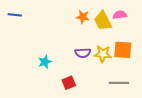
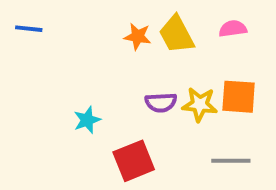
orange star: (83, 17) -> (138, 36), moved
yellow trapezoid: (103, 21) -> (176, 34), moved
red square: (69, 83) -> (134, 161), size x1.5

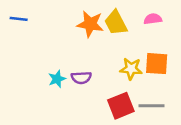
orange star: (138, 36) -> (90, 24), size x1.5
purple semicircle: (161, 102) -> (81, 78), moved
red square: (134, 161) -> (121, 106), moved

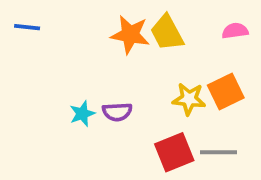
pink semicircle: (153, 19) -> (235, 31), moved
orange square: (157, 64) -> (226, 92), turned -30

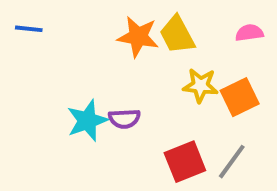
yellow star: (189, 99) -> (201, 85), moved
cyan star: (82, 114) -> (87, 121), size x1.5
gray line: (218, 152) -> (232, 162), turned -54

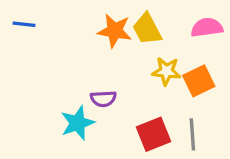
pink semicircle: (249, 33) -> (207, 28), size x1.4
cyan star: (87, 121) -> (77, 123), moved
gray line: (232, 162) -> (192, 134), turned -40

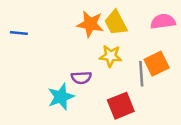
blue line: (24, 24) -> (19, 33), moved
yellow star: (166, 71) -> (111, 56), moved
gray line: (192, 134) -> (141, 74), moved

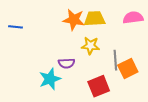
yellow trapezoid: (116, 23) -> (95, 19), turned 115
orange square: (157, 64) -> (128, 69), moved

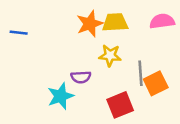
orange star: (74, 20) -> (90, 24), turned -30

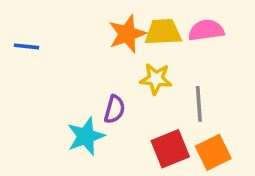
pink semicircle: (162, 21) -> (206, 30), moved
purple semicircle: (81, 77) -> (115, 109), turned -72
orange square: (156, 83) -> (213, 152), moved

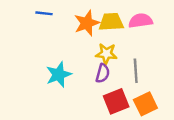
blue line: (27, 46) -> (44, 13), moved
purple semicircle: (115, 109) -> (103, 73), moved
cyan star: (86, 136) -> (59, 75), moved

